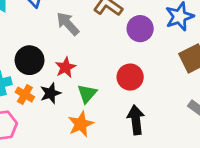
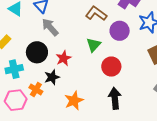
gray arrow: (68, 24) -> (50, 27), moved
green triangle: (87, 94) -> (94, 45), moved
orange cross: (25, 95) -> (36, 89), moved

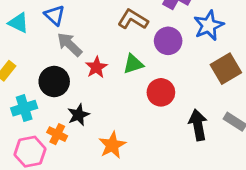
green triangle: (94, 45) -> (133, 64), turned 35
red star: (64, 58) -> (96, 67), moved
black arrow: (115, 98) -> (198, 125), moved

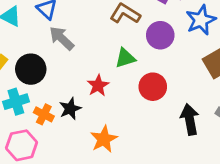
red star: (96, 67) -> (98, 85), moved
black circle: (54, 81) -> (31, 69), moved
orange cross: (57, 134) -> (44, 114), moved

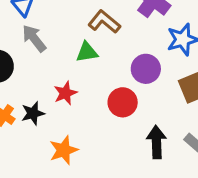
purple circle: (160, 35) -> (146, 69), moved
green triangle: (125, 58) -> (87, 52), moved

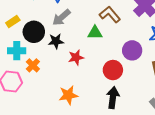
gray arrow: (34, 38) -> (61, 17), turned -102
black star: (33, 113) -> (56, 41), moved
black arrow: (156, 142) -> (113, 98), moved

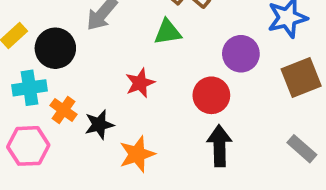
black star: (56, 41) -> (99, 125), moved

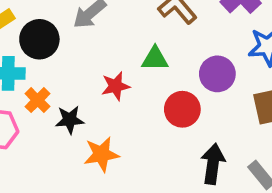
green triangle: (168, 32) -> (155, 59), moved
black arrow: (219, 146) -> (213, 164), moved

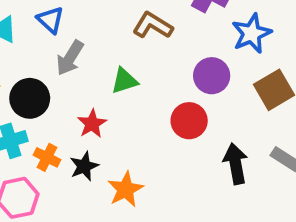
green triangle: (155, 59) -> (124, 81), moved
red star: (116, 86) -> (92, 124), moved

